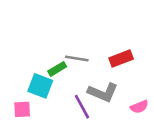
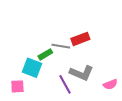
red rectangle: (121, 59) -> (80, 39), moved

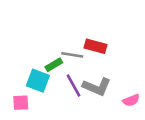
red rectangle: (80, 39) -> (96, 46), turned 36
purple line: (65, 84) -> (73, 86), moved

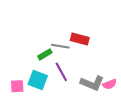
cyan square: (38, 81) -> (38, 80), moved
gray L-shape: (97, 87) -> (92, 83), moved

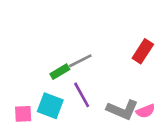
red rectangle: (80, 39) -> (143, 51), moved, turned -72
gray line: (60, 46) -> (80, 61), turned -36

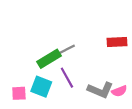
red rectangle: (143, 51) -> (117, 42), turned 54
green rectangle: (60, 72) -> (49, 59), size x1.5

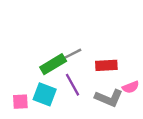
red rectangle: (117, 42) -> (106, 65), moved
pink semicircle: (119, 91) -> (131, 87), moved

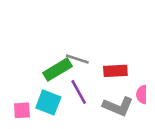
gray line: (71, 54) -> (77, 59), turned 45
pink semicircle: (131, 87) -> (142, 95), turned 112

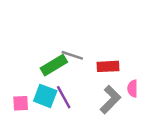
purple line: (79, 92) -> (64, 97), moved
gray L-shape: (118, 106) -> (110, 100), turned -68

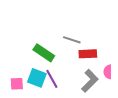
gray line: (72, 55) -> (72, 40), moved
green rectangle: (54, 65) -> (44, 53), turned 65

